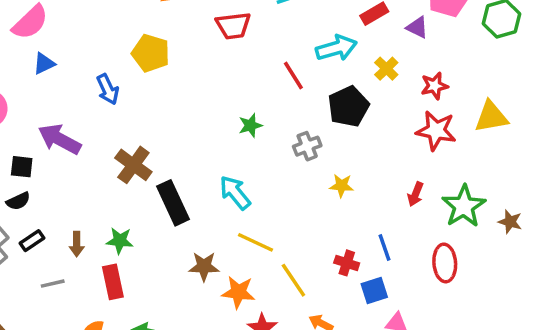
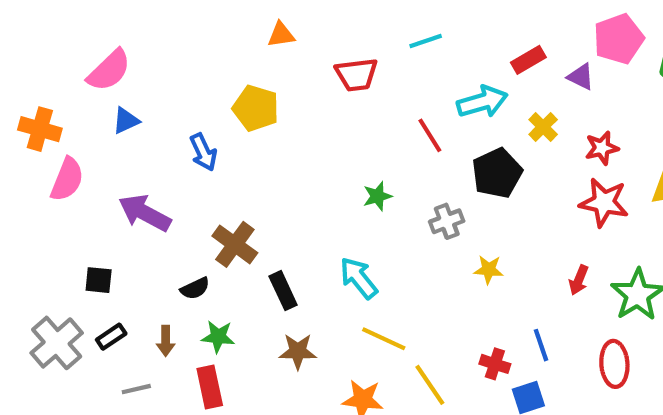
black square: (22, 167) -> (99, 280), moved
black semicircle: (18, 201) -> (195, 288), moved
black rectangle: (173, 203) -> (283, 291), size x0.7
brown star: (204, 266) -> (298, 351), moved

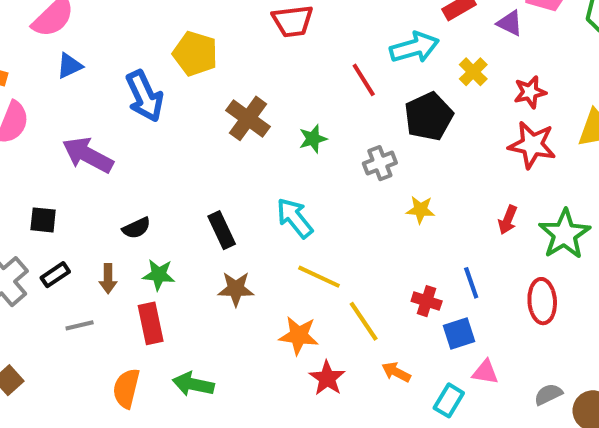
blue arrow: (203, 152) -> (145, 96), size x1.4
brown cross: (235, 244) -> (248, 118), moved

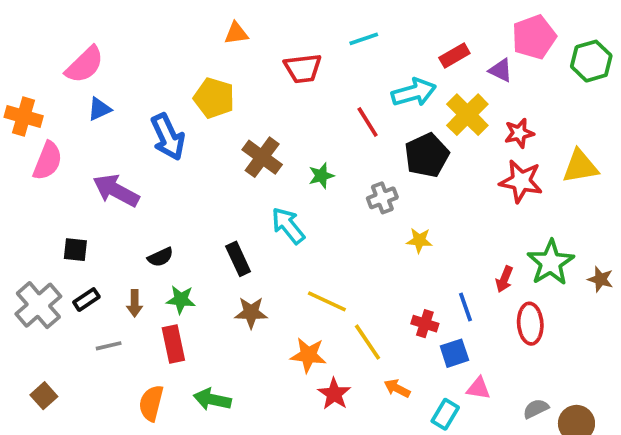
yellow cross: (473, 72) -> (467, 115), size x1.6
cyan arrow: (295, 218) -> (288, 226), moved
red arrow: (508, 220) -> (504, 279), moved

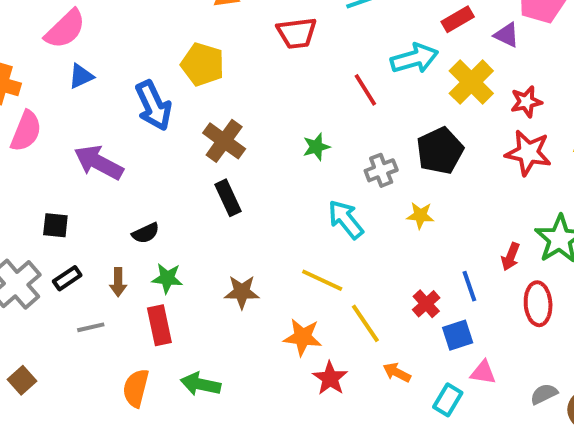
black pentagon: (427, 155) -> (440, 151), moved
brown cross: (262, 157) -> (224, 141), moved
cyan arrow: (288, 226) -> (346, 219), moved
black rectangle: (238, 259) -> (228, 198), moved
red cross: (425, 324) -> (426, 304), turned 30

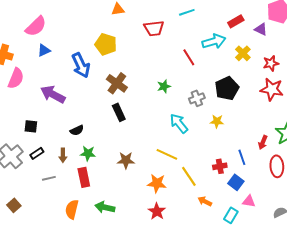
yellow cross: (471, 82) -> (243, 53), size x0.7
red cross: (426, 304) -> (220, 166), turned 32
blue square: (458, 335) -> (236, 182), turned -35
red star: (330, 378) -> (157, 211), moved

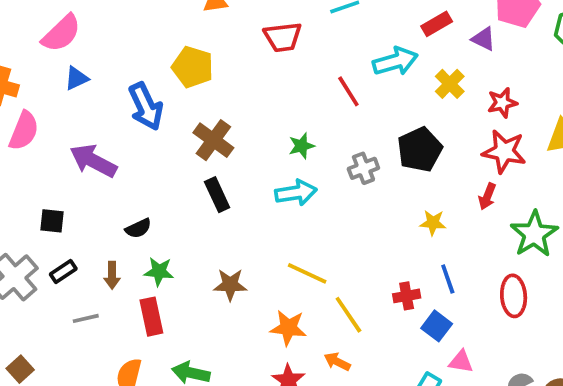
yellow star: (217, 121) -> (433, 223), moved
cyan arrow: (179, 123) -> (296, 193), moved, turned 120
red arrow: (263, 142) -> (487, 196), moved
orange arrow: (205, 201) -> (337, 362), moved

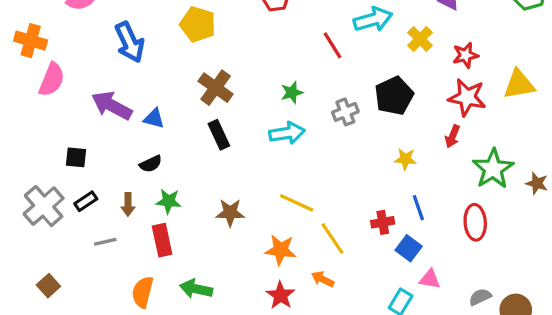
blue triangle: (76, 78) -> (154, 118), moved, turned 40
blue arrow: (146, 106) -> (130, 42), moved

